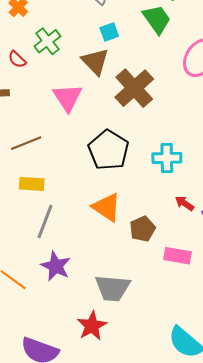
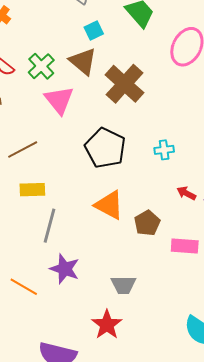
green cross: (47, 41) -> (41, 66), moved
cyan cross: (167, 158) -> (164, 150), size x0.7
gray trapezoid: (113, 288) -> (123, 285), size x0.7

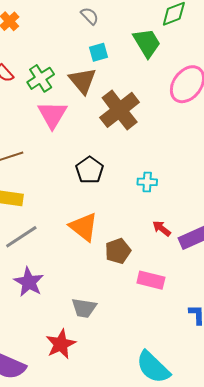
black pentagon: (105, 148) -> (90, 170), size x0.7
gray line: (49, 226) -> (21, 237), turned 32

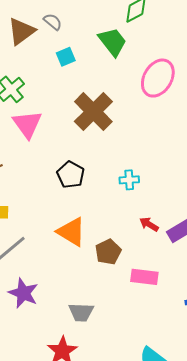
brown triangle: (82, 81) -> (21, 31), moved, turned 40

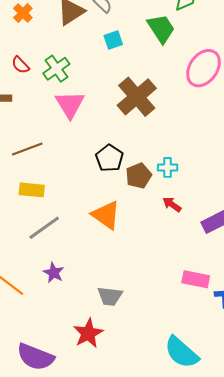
red arrow: (149, 224) -> (172, 204), moved
brown pentagon: (108, 252) -> (139, 176), moved
pink rectangle: (144, 277) -> (196, 279), moved
purple star: (23, 293) -> (54, 273), size x0.7

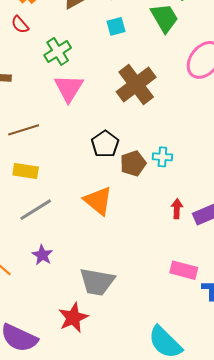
red semicircle: (20, 65) -> (20, 25), moved
red arrow: (172, 204) -> (177, 209), moved, turned 54
gray trapezoid: (110, 296) -> (97, 282), size x1.4

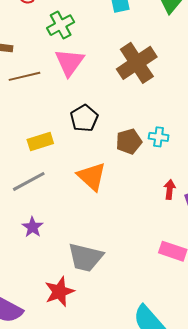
brown line: (24, 130) -> (25, 76), moved
black pentagon: (105, 144) -> (84, 118), moved
yellow rectangle: (26, 171) -> (40, 141), moved, turned -30

